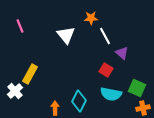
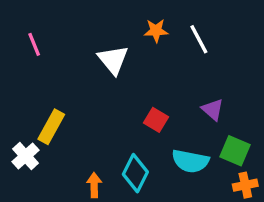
white line: (105, 36) -> (199, 39), moved
purple triangle: (122, 53) -> (213, 110), moved
red square: (106, 70) -> (156, 120), moved

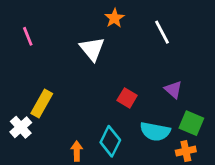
orange star: (156, 31) -> (114, 18), moved, turned -30
orange cross: (245, 185) -> (186, 151), moved

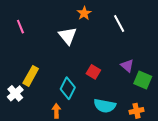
green square: (191, 123) -> (143, 80), moved
cyan semicircle: (155, 131) -> (105, 106), moved
cyan diamond: (110, 141) -> (68, 88), moved

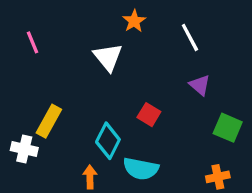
purple triangle: (127, 66) -> (200, 85), moved
white cross: (15, 93) -> (24, 149), turned -35
cyan semicircle: (105, 106) -> (141, 169), moved

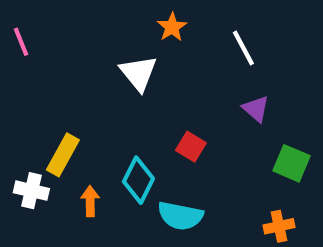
pink line: (33, 42) -> (21, 42), moved
orange arrow: (90, 177) -> (90, 201), moved

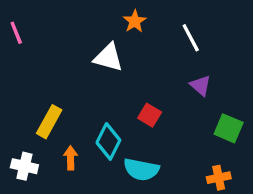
white triangle: (138, 73) -> (108, 57), turned -36
white cross: (31, 191) -> (24, 166), moved

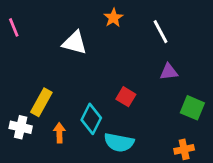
white triangle: (108, 57) -> (75, 43), moved
purple triangle: (201, 85) -> (169, 72), turned -48
white cross: (24, 166) -> (21, 127), moved

